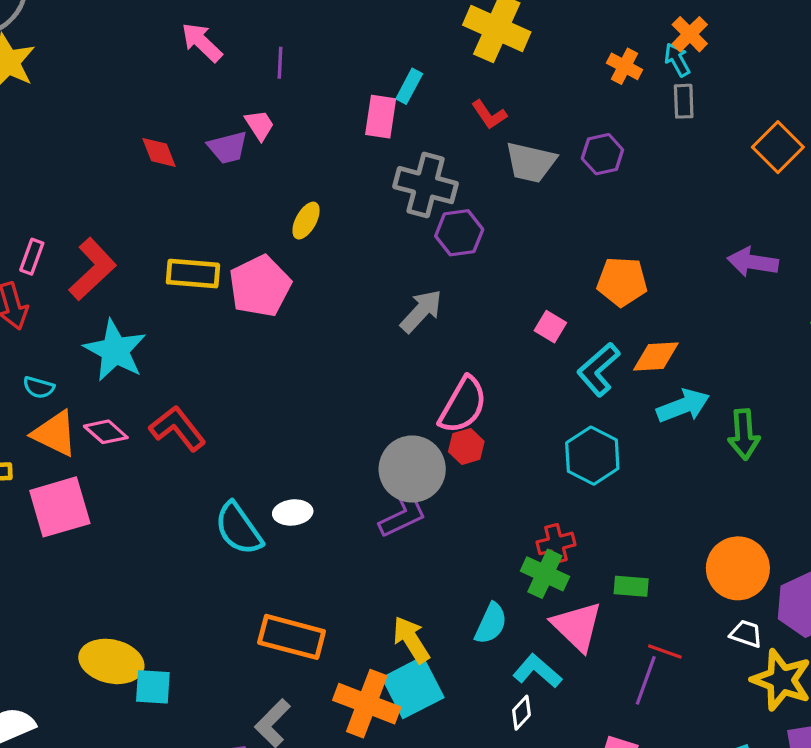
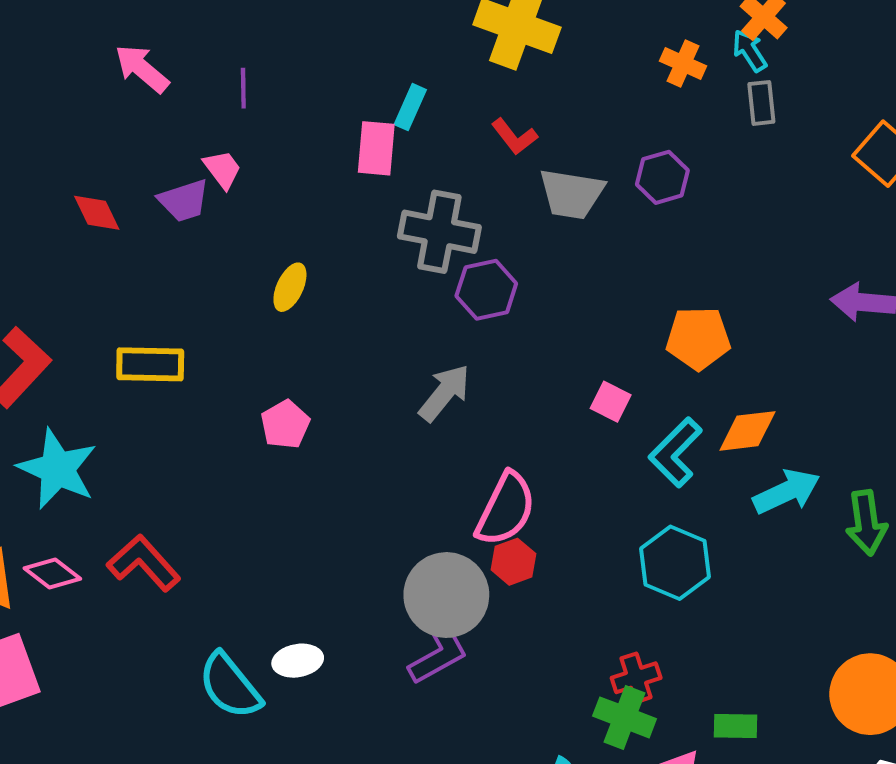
pink pentagon: (260, 286) -> (285, 424), moved, size x0.6

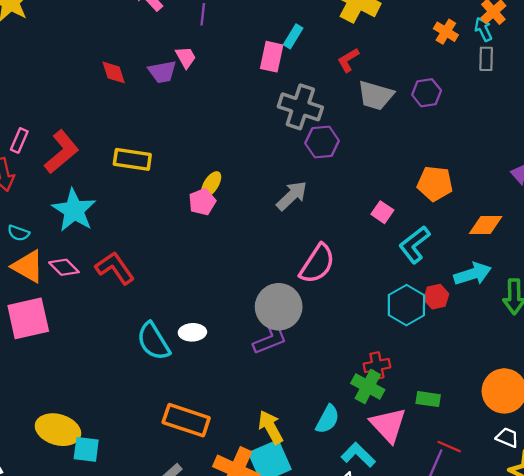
red L-shape: (514, 137) -> (348, 60), turned 90
yellow ellipse: (290, 287) -> (211, 184), moved
orange diamond: (748, 431) -> (486, 225), moved
red hexagon: (513, 562) -> (436, 297), moved

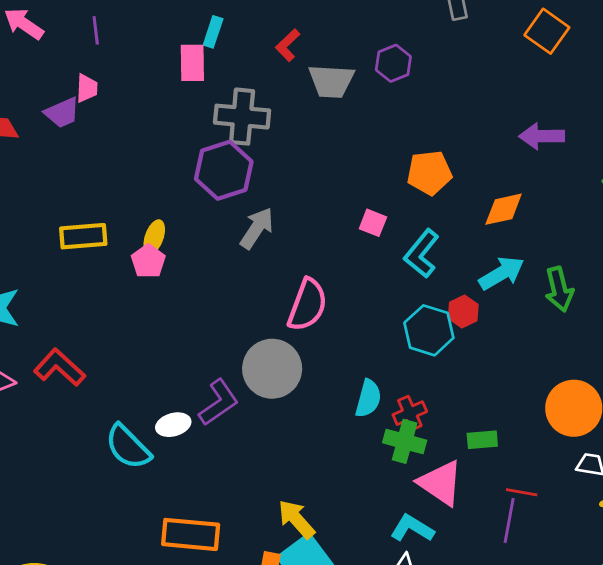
pink trapezoid: (186, 57) -> (87, 88), turned 45
purple hexagon: (322, 142) -> (224, 170), moved, size x1.4
yellow rectangle: (132, 159) -> (83, 236), moved
purple L-shape: (270, 338) -> (219, 402), moved
cyan semicircle: (328, 419) -> (368, 399), moved

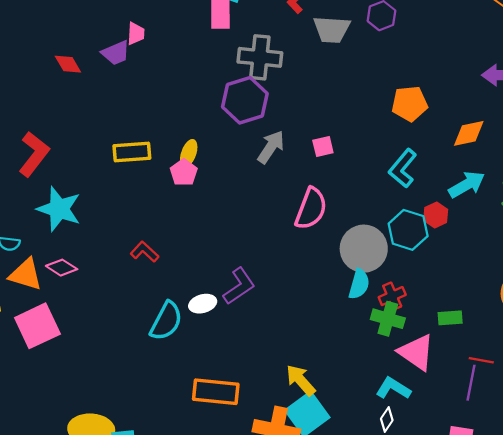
pink square: (373, 223) -> (323, 147), moved, turned -35
red L-shape: (59, 367) -> (145, 252), moved, size x0.7
gray circle: (272, 369) -> (364, 249), moved
cyan semicircle: (128, 447) -> (166, 321), turned -108

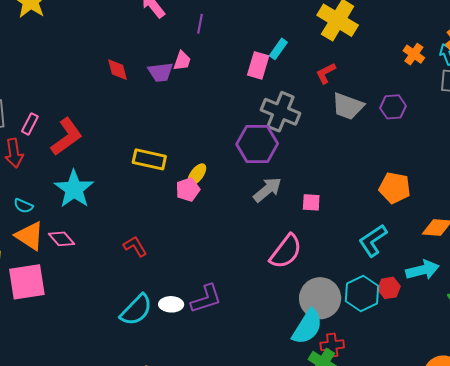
cyan semicircle: (359, 284) -> (307, 327), size x1.4

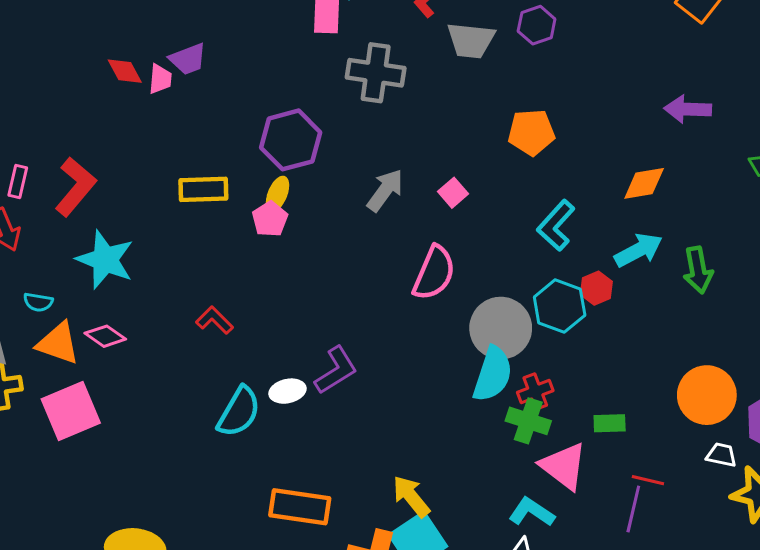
pink trapezoid: (182, 61) -> (160, 79), moved
purple hexagon: (257, 144) -> (291, 140), moved
orange pentagon: (395, 188) -> (531, 132), moved
pink square: (311, 202) -> (453, 193), turned -30

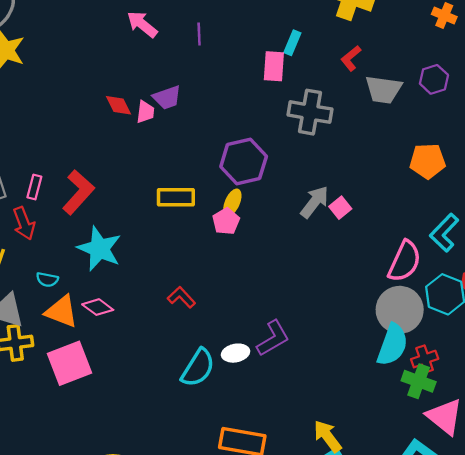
pink square: (453, 193) -> (340, 208), moved
pink semicircle: (434, 273) -> (404, 261), moved

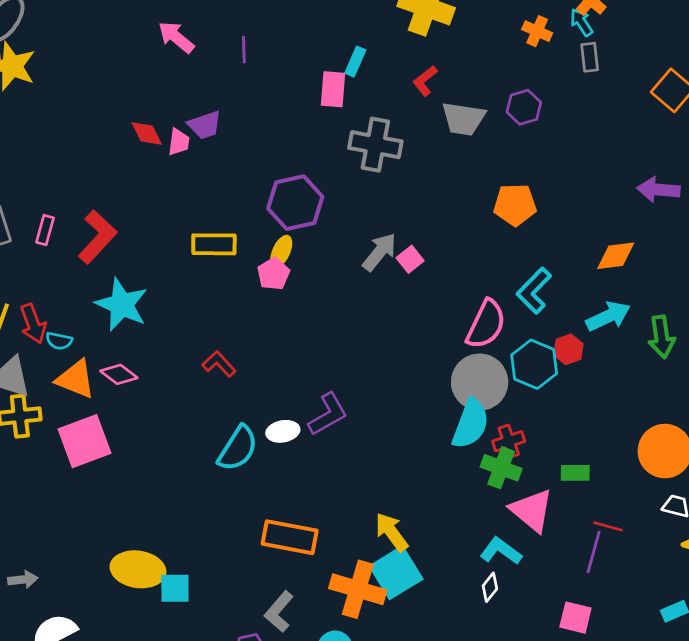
red arrow: (24, 223) -> (33, 324), moved

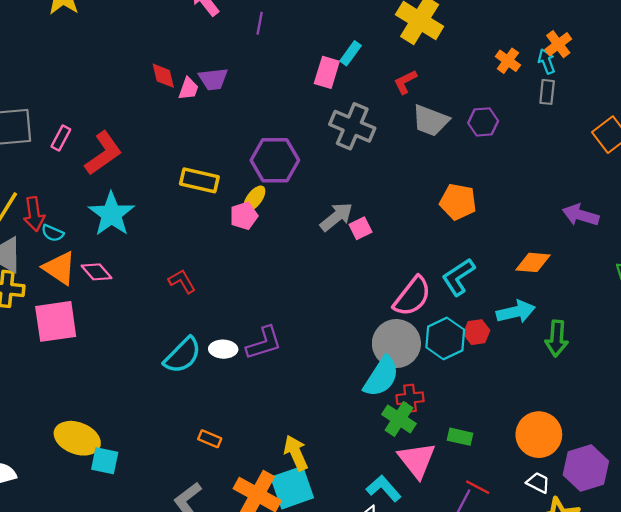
orange rectangle: (290, 537) -> (210, 439), size x0.5

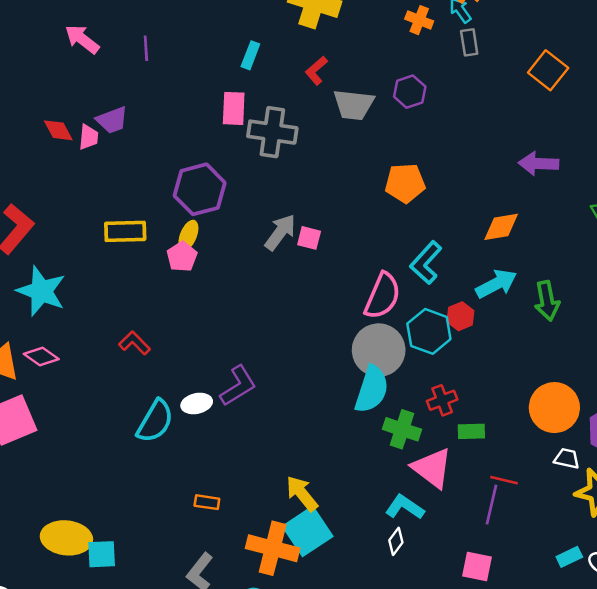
pink rectangle: (327, 72) -> (234, 108), moved
pink square: (361, 228) -> (309, 238), turned -35
red cross: (410, 398) -> (442, 400), moved

